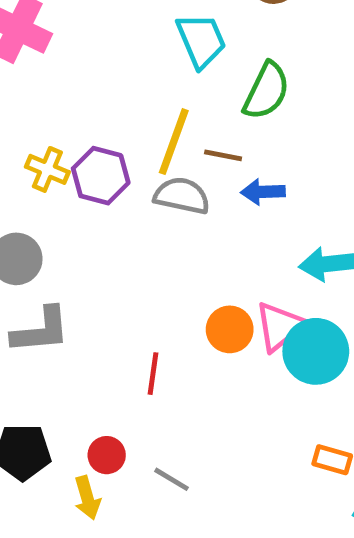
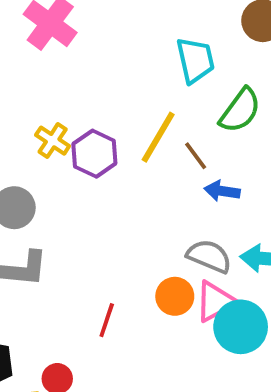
brown line: (223, 155) -> (196, 156), turned 32
gray semicircle: (182, 196) -> (209, 256), moved

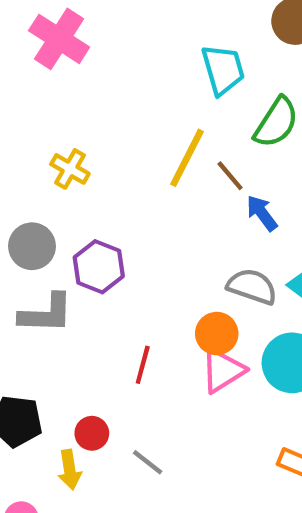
purple hexagon: (94, 154) -> (99, 267), moved
blue arrow: (222, 191) -> (262, 213), turned 48
pink triangle: (215, 301) -> (223, 370), moved

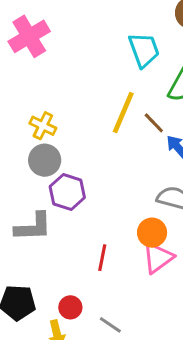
pink cross: (59, 39) -> (29, 36), turned 30
gray circle: (32, 246) -> (45, 160), moved

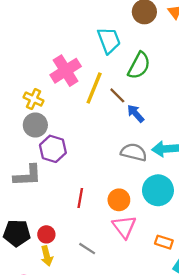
pink cross: (29, 36) -> (66, 71), moved
orange circle: (152, 233) -> (119, 200), moved
pink triangle: (158, 258) -> (124, 227), moved, turned -30
red circle: (70, 307) -> (46, 234), moved

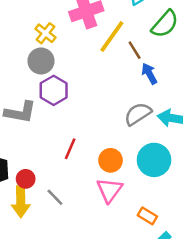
gray semicircle: (134, 152) -> (138, 114), turned -60
gray line: (87, 249) -> (55, 197), moved
yellow arrow: (47, 256) -> (21, 202), size x1.4

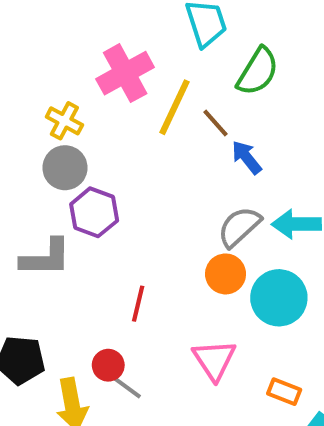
orange circle: (111, 160) -> (226, 274), moved
red circle: (26, 179) -> (108, 365), moved

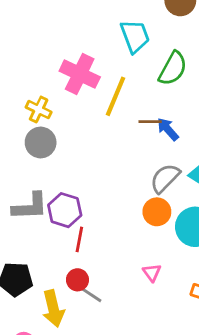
pink cross: (125, 73) -> (80, 74), turned -33
brown line: (216, 123) -> (150, 122), moved, turned -45
purple hexagon: (94, 212) -> (65, 210), moved
red line: (138, 304) -> (79, 239), moved
pink triangle: (214, 360) -> (152, 273), size x0.6

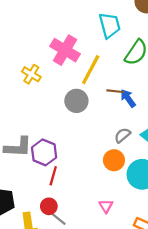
gray circle: (41, 142) -> (76, 101), moved
gray semicircle: (165, 178) -> (122, 135), size x0.7

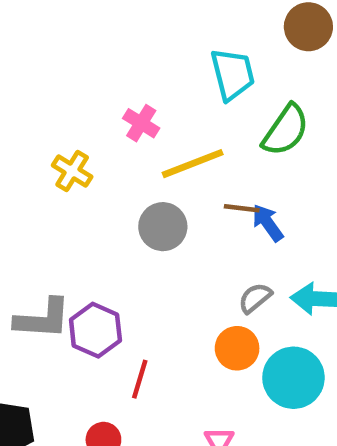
pink cross: (65, 50) -> (141, 123), size x0.6
yellow line: (91, 70) -> (193, 164), turned 40
red line: (53, 176) -> (140, 379), moved

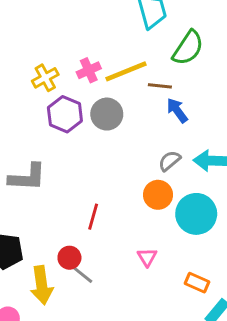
pink cross: (141, 123) -> (89, 70), moved, turned 35
yellow cross: (72, 171) -> (45, 78), turned 30
brown line: (242, 208) -> (160, 86), moved
purple hexagon: (95, 330) -> (65, 114), moved

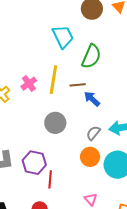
yellow line: (126, 71) -> (53, 80), turned -48
purple hexagon: (65, 114) -> (34, 163), moved
gray circle: (107, 114) -> (55, 123), moved

